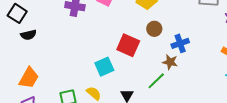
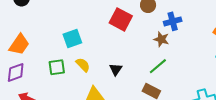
cyan square: (104, 67) -> (72, 39), moved
green line: (156, 81) -> (158, 66), moved

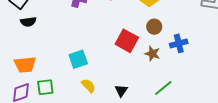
brown star: (161, 39) -> (152, 54), moved
orange trapezoid: (19, 45) -> (25, 65), turned 50
green square: (57, 67) -> (45, 87), moved

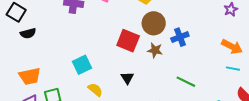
brown circle: (154, 27) -> (154, 23), size x1.5
green line: (163, 88) -> (186, 82), moved, turned 72
black triangle: (121, 91) -> (127, 78), moved

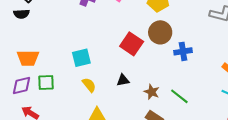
black semicircle: (28, 33) -> (21, 14), moved
brown star: (155, 50) -> (152, 92), moved
black triangle: (127, 78) -> (123, 80), turned 40

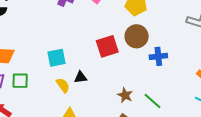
red square: (132, 44) -> (107, 46), turned 35
black triangle: (123, 80) -> (81, 77), moved

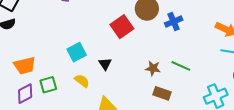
black triangle: (81, 77) -> (105, 64), turned -40
yellow semicircle: (63, 85) -> (82, 81), moved

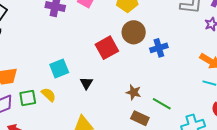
green line: (181, 66) -> (162, 104), moved
yellow semicircle: (82, 81) -> (49, 95), moved

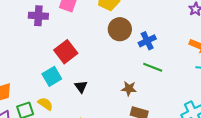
red square: (107, 48) -> (66, 52), moved
green line: (162, 104) -> (153, 67), moved

